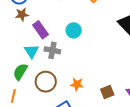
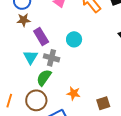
green semicircle: (20, 72) -> (44, 78), moved
brown circle: (46, 82) -> (36, 100), moved

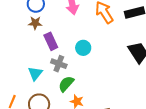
cyan triangle: (31, 57) -> (35, 73), moved
green semicircle: (44, 78) -> (66, 84), moved

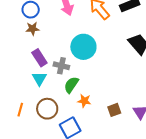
purple rectangle: (51, 41) -> (39, 58), moved
cyan circle: (83, 48) -> (83, 47), size x1.6

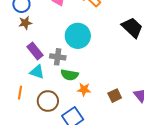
cyan triangle: (39, 79) -> (37, 72), turned -35
green semicircle: (71, 85) -> (69, 75), turned -108
orange line: (20, 110) -> (20, 93), moved

